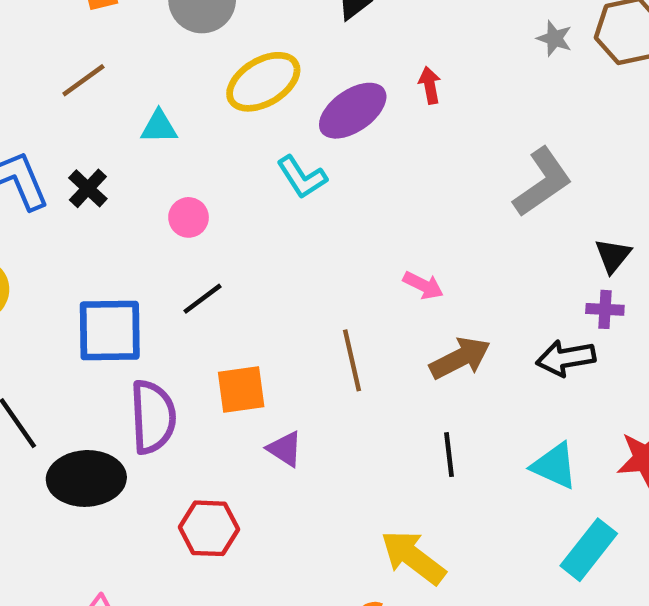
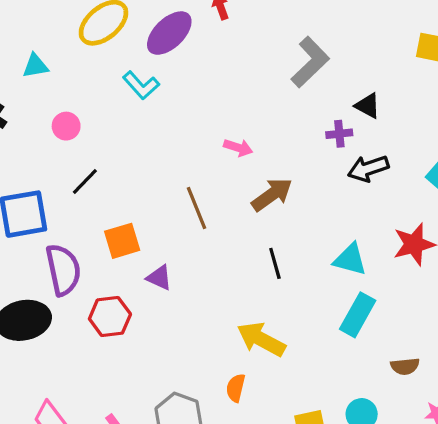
black triangle: (613, 256) -> (368, 106), turned -32
purple cross: (605, 309) -> (339, 134), moved
black arrow: (566, 358) -> (368, 168), moved
red hexagon: (209, 528) -> (110, 317), moved
cyan rectangle: (589, 550) -> (358, 315), moved

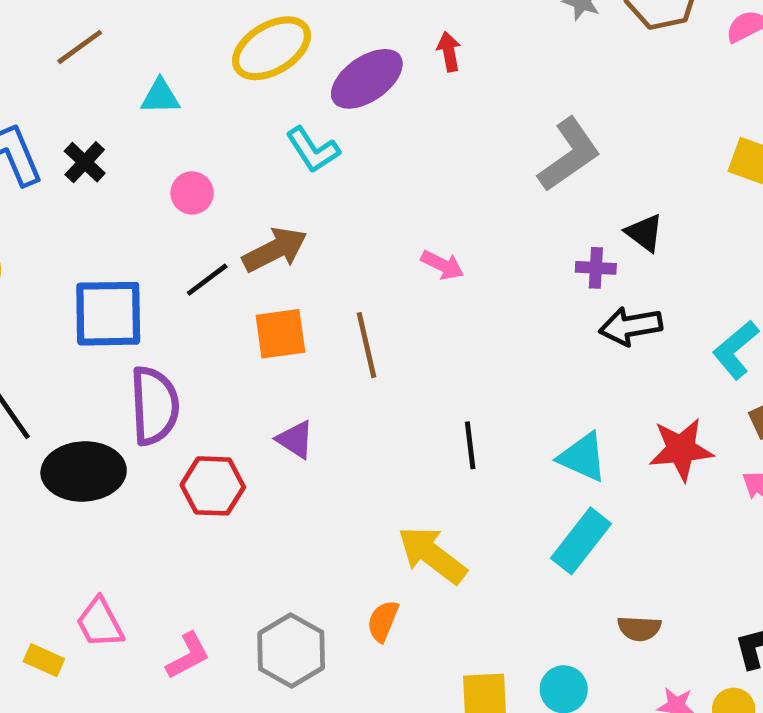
brown arrow: (272, 195) -> (275, 250), moved
orange square: (122, 241) -> (280, 334), moved

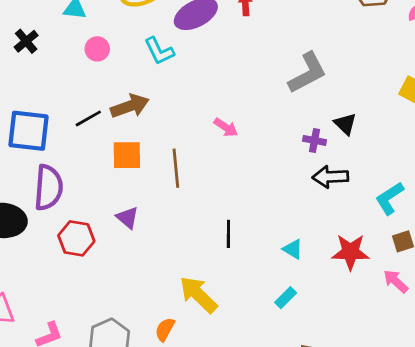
pink circle: (192, 193) -> (97, 49), moved
cyan triangle: (583, 457) -> (293, 249), size x0.7
cyan rectangle: (581, 541) -> (286, 298), size x0.6

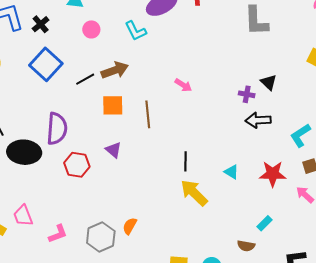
gray L-shape: (307, 73) -> (256, 21), moved, turned 116
blue square: (28, 131) -> (46, 64), moved, turned 36
yellow arrow: (198, 295) -> (194, 193), moved
cyan rectangle: (286, 298) -> (264, 223), moved
orange semicircle: (165, 329) -> (130, 226), moved

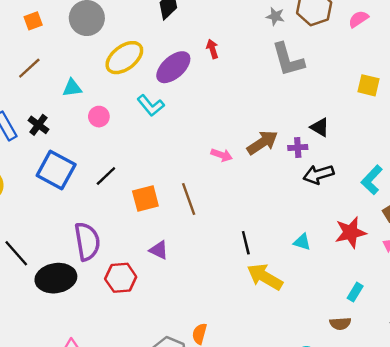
brown arrow: (115, 70) -> (262, 143), moved

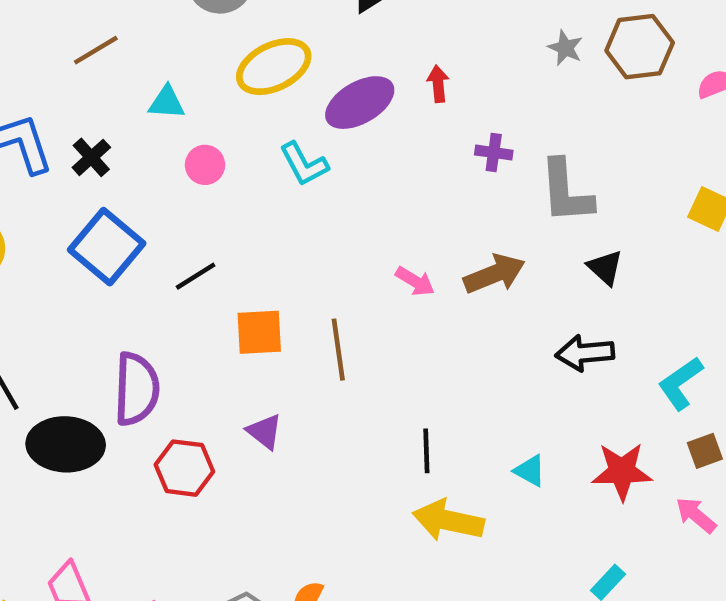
gray L-shape: (288, 60) -> (566, 192), moved
purple cross: (298, 147) -> (494, 153), moved
yellow arrow: (265, 277) -> (448, 520), turned -30

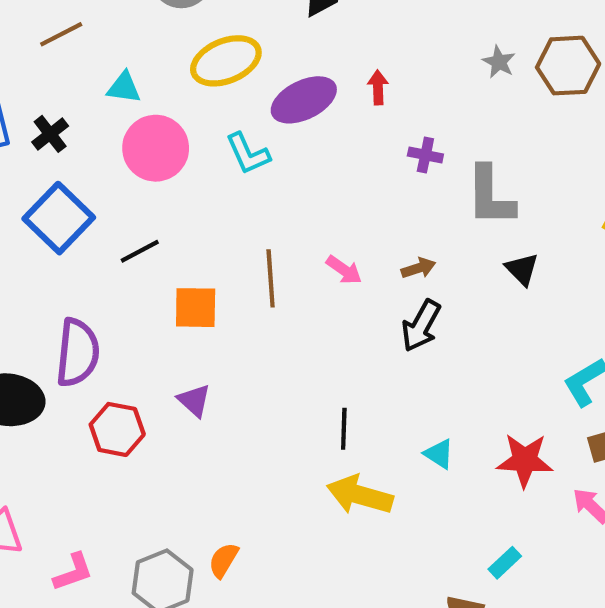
pink circle: (205, 165) -> (156, 148), size x1.8
brown arrow: (494, 274) -> (418, 268), size x0.6
brown line: (338, 350) -> (271, 278), moved
black arrow: (585, 353) -> (421, 326), moved, turned -60

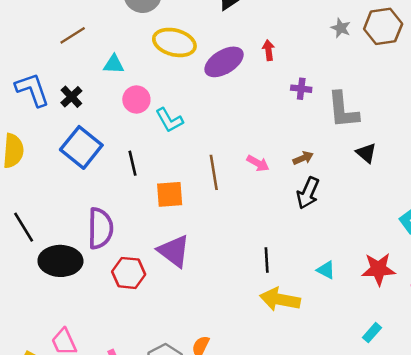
yellow ellipse: (226, 61) -> (174, 42), turned 42
pink circle: (156, 148) -> (136, 99), size x0.7
cyan L-shape: (248, 154) -> (169, 120), moved
black line: (140, 251) -> (132, 163), turned -70
purple triangle: (194, 400) -> (174, 251), size x1.6

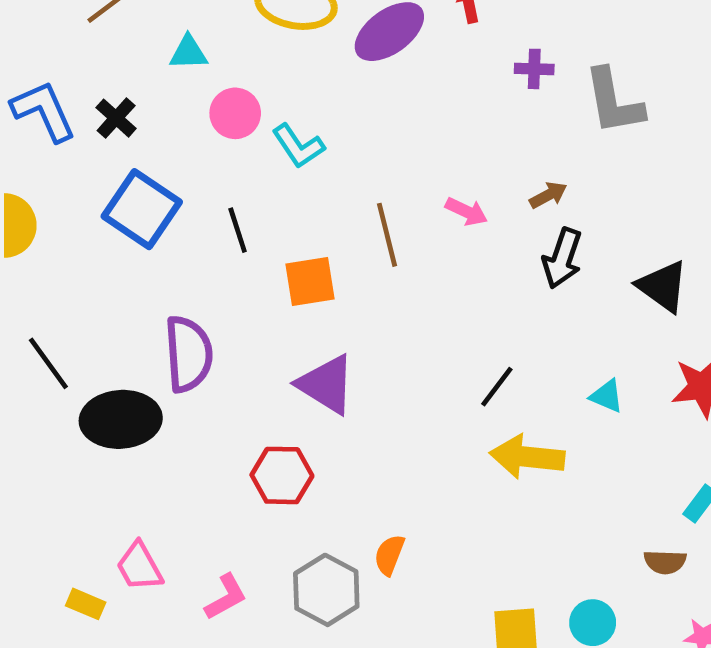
black triangle: (366, 153) -> (663, 286), moved, size x1.4
black line: (267, 260) -> (497, 387), turned 45
red hexagon: (129, 273) -> (282, 475), moved

